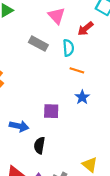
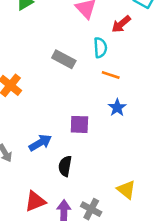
gray rectangle: (38, 44) -> (64, 59), moved
blue arrow: (19, 126) -> (40, 143), turned -42

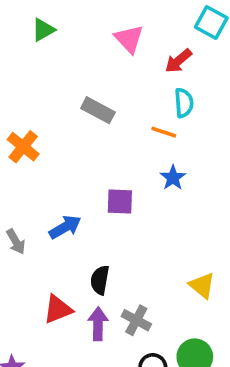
cyan semicircle: (100, 48) -> (184, 103), moved
black semicircle: (65, 166) -> (100, 280), moved
yellow triangle: (126, 190) -> (202, 285), moved

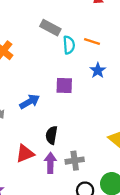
cyan semicircle: (184, 103) -> (69, 45), moved
gray cross: (136, 320) -> (75, 161), turned -36

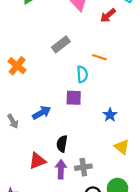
gray rectangle: (50, 28) -> (61, 44), turned -66
cyan semicircle: (69, 45) -> (82, 74), moved
blue star: (98, 70) -> (110, 115), moved

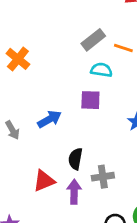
gray rectangle: (61, 44) -> (93, 40), moved
cyan semicircle: (82, 74) -> (101, 70), turned -77
gray cross: (83, 167) -> (103, 177), moved

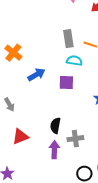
gray rectangle: (93, 40) -> (68, 39), turned -60
blue arrow: (49, 119) -> (36, 75), moved
red triangle: (44, 181) -> (20, 137), moved

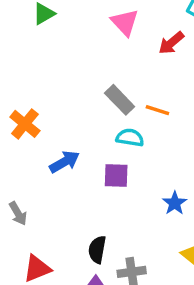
gray rectangle: (68, 39) -> (120, 100), turned -36

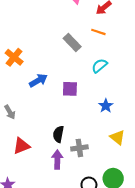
orange line: (157, 110) -> (98, 32), moved
cyan semicircle: (130, 138) -> (99, 66), moved, turned -49

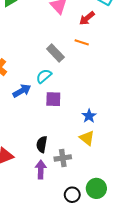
cyan semicircle: (99, 66) -> (44, 76), moved
yellow triangle: (117, 137) -> (87, 138), moved

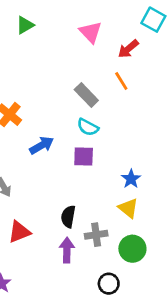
orange line: (82, 42) -> (121, 81), turned 40
cyan semicircle: (44, 76) -> (88, 127), moved, turned -112
green circle: (96, 188) -> (132, 249), moved

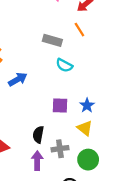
gray rectangle: (86, 95) -> (52, 40), turned -30
cyan semicircle: (88, 127) -> (64, 65), moved
purple square: (84, 156) -> (60, 105), moved

